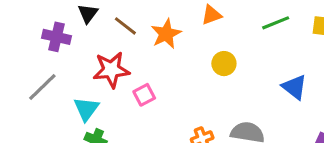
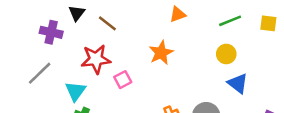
orange star: (166, 34) -> (161, 53), moved
yellow circle: (224, 64) -> (226, 54), moved
blue triangle: (294, 87) -> (238, 83), moved

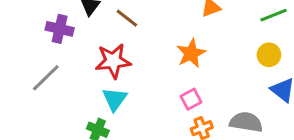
pink square: (123, 80) -> (191, 99), moved
cyan triangle: (75, 91) -> (115, 99), moved

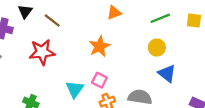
cyan triangle: (115, 99) -> (75, 89), moved
pink square: (191, 99) -> (99, 80), turned -35

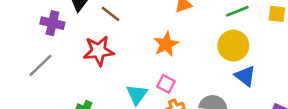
yellow circle: (157, 48) -> (233, 46), size x1.5

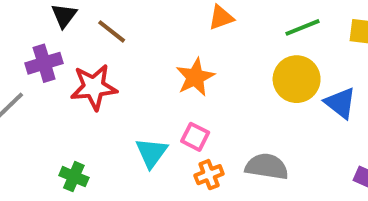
purple cross: (52, 23) -> (44, 63), moved, turned -30
blue triangle: (245, 76) -> (340, 103), moved

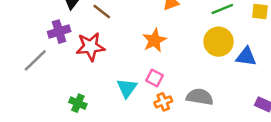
blue triangle: (340, 103) -> (246, 57), turned -30

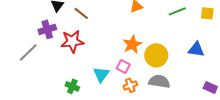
orange star: (154, 40) -> (132, 44), moved
yellow circle: (218, 42) -> (156, 55), moved
green cross: (78, 103) -> (72, 86), moved

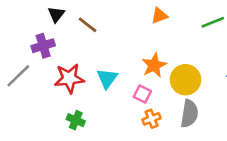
red star: (72, 41) -> (69, 78), moved
cyan triangle: (101, 74) -> (107, 78), moved
gray semicircle: (159, 81) -> (189, 114), turned 90

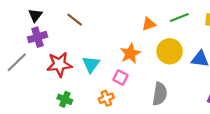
black triangle: (56, 14) -> (35, 15), moved
orange triangle: (159, 16) -> (149, 24), moved
yellow circle: (185, 80) -> (170, 51), moved
orange cross: (151, 119) -> (106, 98), moved

